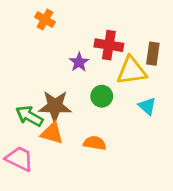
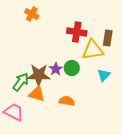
purple star: (79, 62) -> (56, 69), moved
cyan triangle: (147, 106) -> (104, 75), turned 32
green arrow: (29, 116) -> (21, 82), turned 96

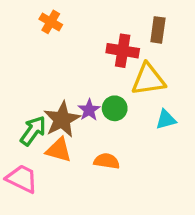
brown rectangle: (108, 38) -> (158, 30), moved
brown star: (39, 75) -> (62, 119), turned -30
cyan triangle: (104, 75) -> (166, 119), turned 32

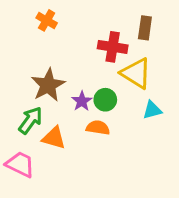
yellow triangle: (148, 80) -> (136, 73), turned 40
brown star: (62, 119) -> (48, 85), moved
orange semicircle: (107, 161) -> (98, 128), moved

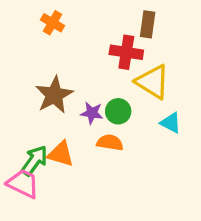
brown rectangle: (145, 28) -> (148, 24), moved
purple star: (82, 101) -> (92, 113), turned -30
cyan triangle: (152, 110) -> (171, 123), turned 42
green arrow: (30, 120) -> (34, 161), moved

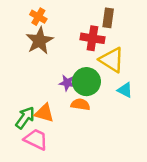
brown star: (54, 95) -> (40, 41), moved
green circle: (118, 111) -> (86, 82), size x1.5
pink trapezoid: (23, 184) -> (36, 139), moved

